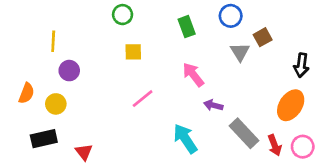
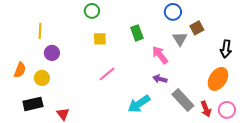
green rectangle: (187, 27) -> (137, 33), moved
pink arrow: (193, 75) -> (160, 55), moved
cyan arrow: (185, 139) -> (139, 104), turned -90

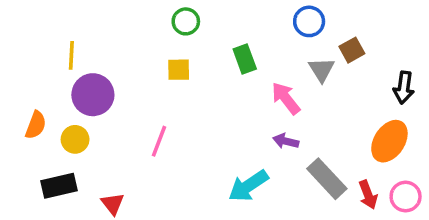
green circle: (92, 11) -> (186, 21), moved
purple circle: (52, 53) -> (93, 95), size x1.5
pink line: (107, 74) -> (159, 141), moved, turned -30

